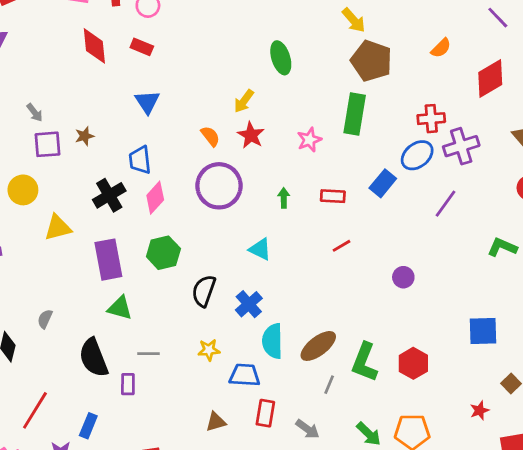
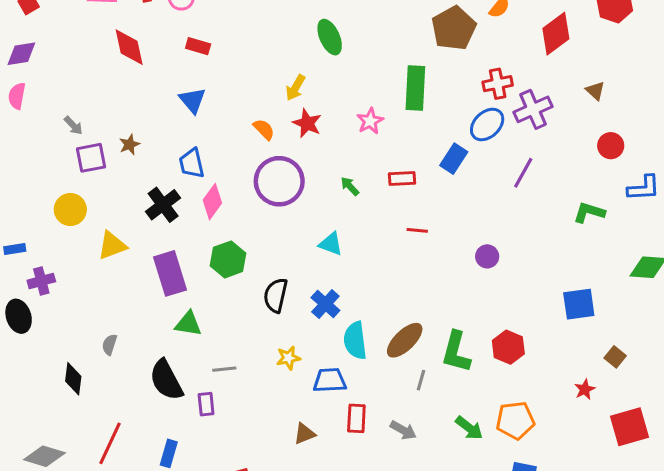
red rectangle: (142, 47) -> (198, 46), moved
brown pentagon: (371, 61) -> (454, 28), moved, turned 30
green arrow: (284, 198) -> (350, 186), turned -36
red line: (342, 246) -> (417, 230), turned 42

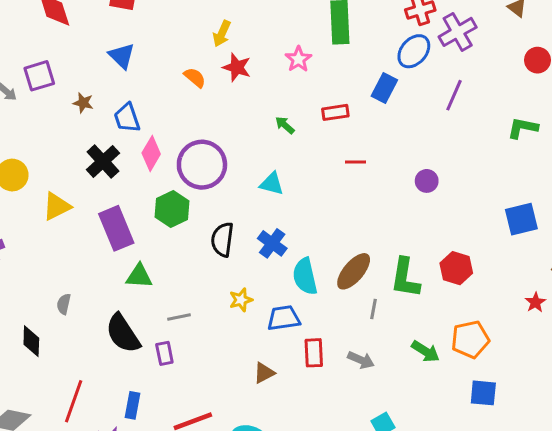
brown star: (129, 144) -> (83, 103), moved, turned -30
purple square: (91, 158) -> (39, 76), moved
purple circle: (279, 181) -> (202, 165), moved

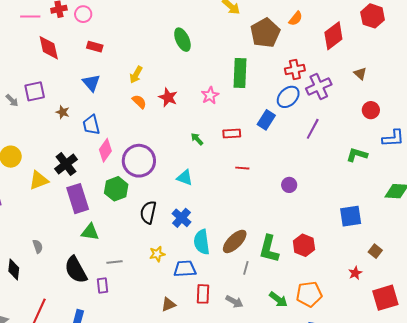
yellow arrow: (222, 34) -> (136, 75), moved
black cross: (103, 161) -> (66, 164), moved
gray semicircle: (64, 304) -> (38, 246), turned 144

